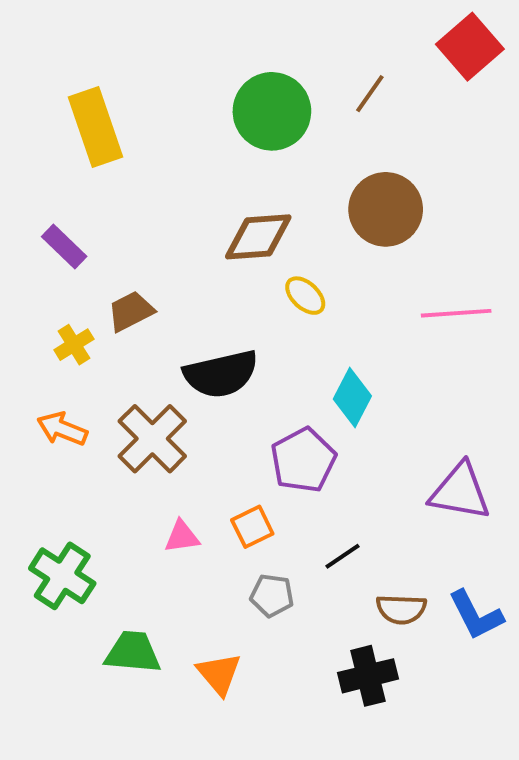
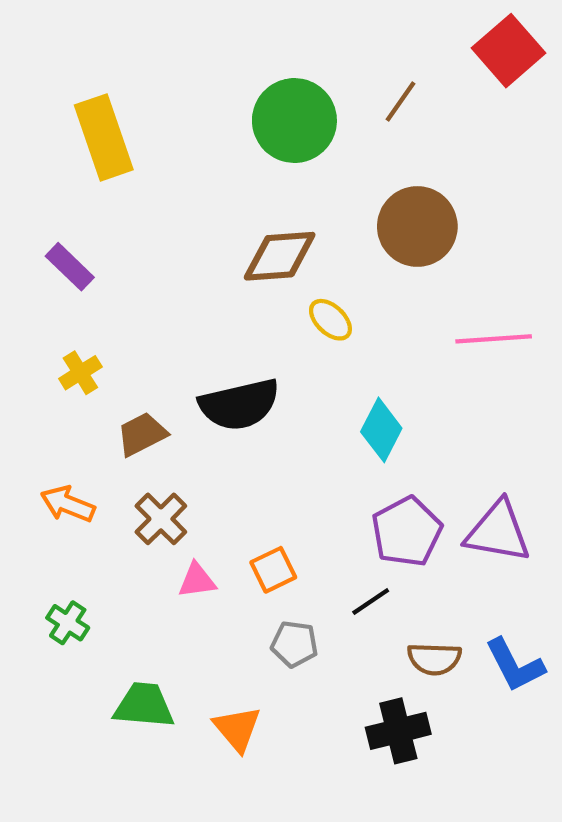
brown trapezoid: (131, 311) -> (142, 434), moved
orange arrow: (62, 429) -> (68, 504), moved
brown cross: (152, 439) -> (161, 519), moved, size x0.7
purple pentagon: (303, 460) -> (407, 532), moved
green cross: (62, 576) -> (68, 623), size x0.6

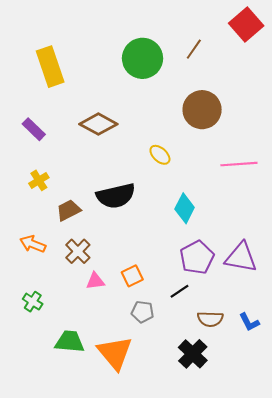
brown diamond: (280, 256) -> (98, 124), moved, turned 33
blue L-shape: (515, 665) -> (249, 322), size x0.7
orange triangle: (237, 729) -> (115, 353), size x1.5
black cross: (398, 731) -> (193, 354), turned -32

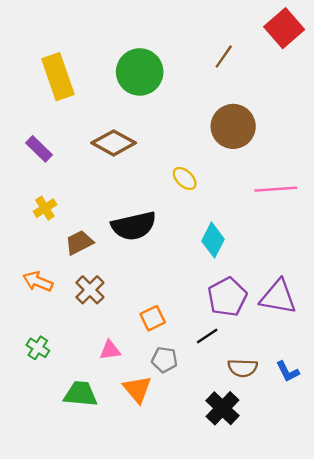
green circle: (143, 58) -> (140, 72), moved
pink triangle: (95, 281) -> (110, 350), moved
orange triangle: (115, 353) -> (137, 389), moved, size x0.7

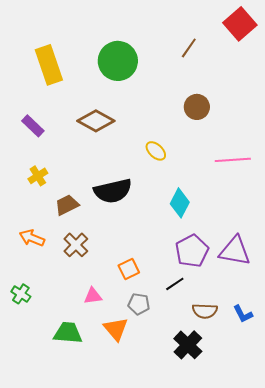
brown circle: (233, 126) -> (197, 107), size x0.7
green cross: (38, 348) -> (21, 294), moved

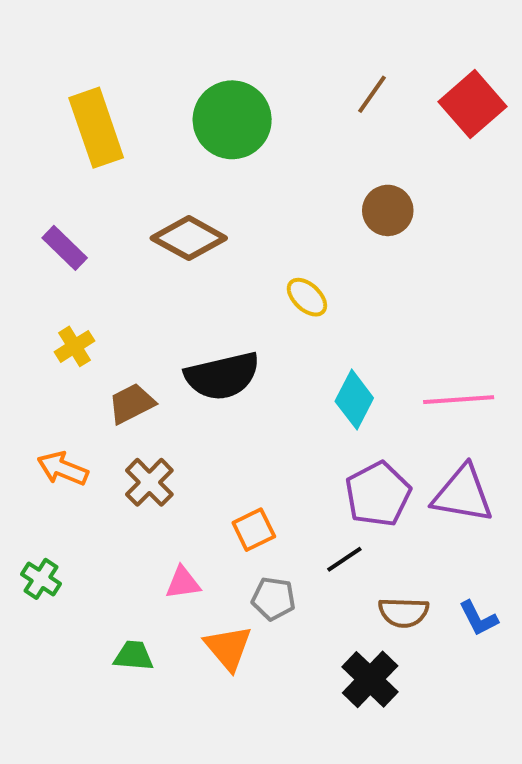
red square: (240, 24) -> (472, 104), moved
pink line: (233, 160) -> (459, 400), moved
green trapezoid: (68, 333) -> (134, 656), size x0.7

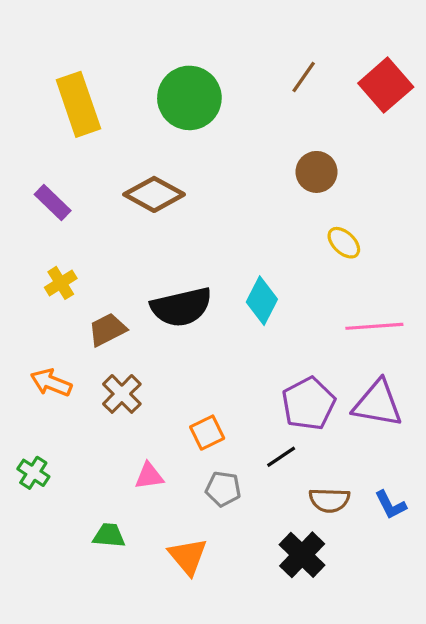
yellow ellipse: (307, 297) -> (344, 243), moved
cyan diamond: (354, 400) -> (262, 301), moved
orange triangle: (228, 648) -> (188, 556), moved

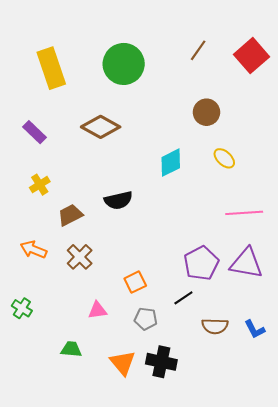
cyan diamond: (262, 301) -> (171, 163), moved, turned 36
black semicircle: (181, 307) -> (118, 200), size x0.7
black cross: (302, 555) -> (161, 362), moved, turned -32

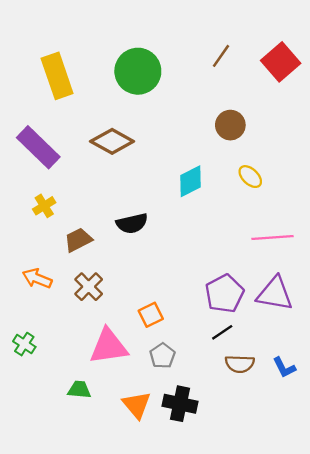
purple rectangle: (34, 132) -> (38, 147), size x1.6
black line: (183, 298) -> (222, 332), moved
pink triangle: (97, 310) -> (109, 346), size x1.8
gray pentagon: (146, 319) -> (162, 356), turned 30

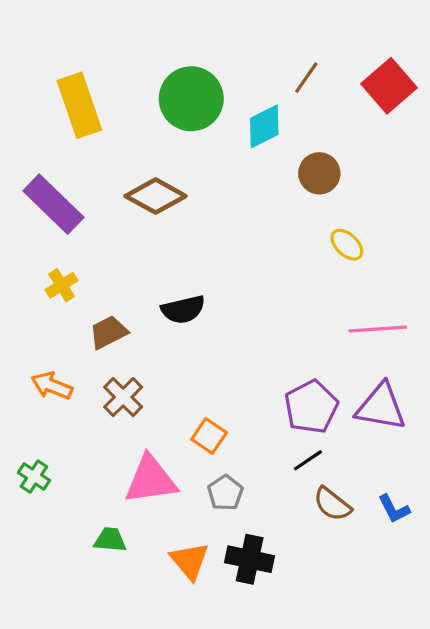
cyan diamond: (191, 181) -> (264, 126), moved
orange square: (151, 315) -> (209, 436), turned -30
brown semicircle: (240, 364) -> (332, 504), turned 36

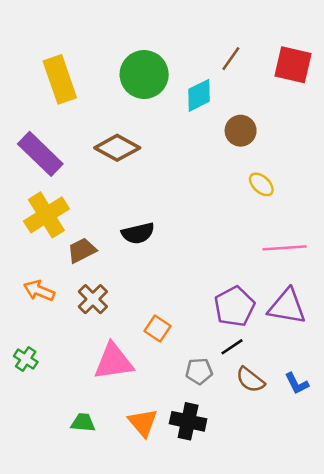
red square: (389, 86) -> (293, 65), turned -36
yellow cross: (62, 285) -> (46, 215), size x1.8
gray pentagon: (225, 493) -> (199, 371), moved, turned 30
green trapezoid: (110, 540) -> (83, 423), moved

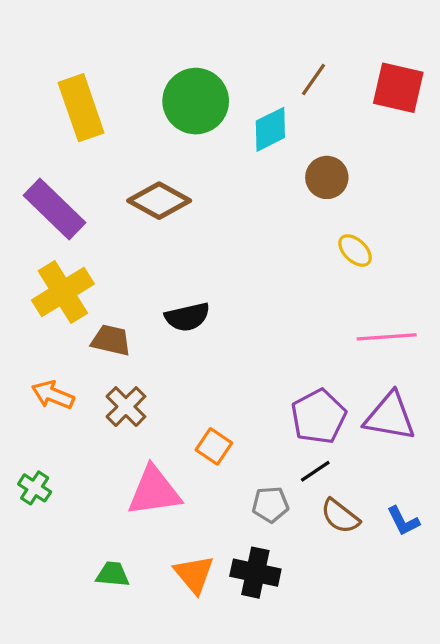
brown trapezoid: (82, 250) -> (111, 340), turned 40

